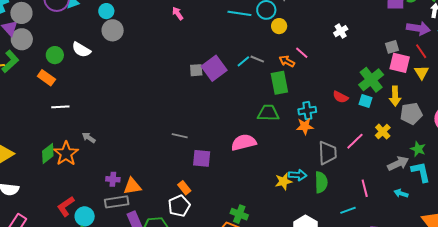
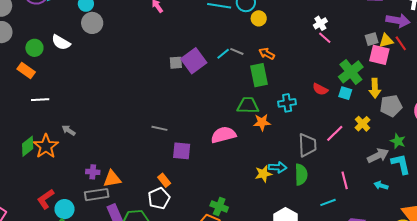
pink line: (302, 53) -> (325, 38), moved
yellow triangle: (422, 72) -> (386, 41), moved, turned 49
orange star: (305, 126) -> (262, 122), moved

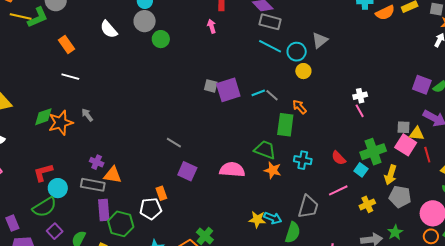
red line: (401, 43) -> (427, 155), moved
green circle: (34, 48) -> (161, 39), moved
pink line: (335, 133) -> (338, 190), moved

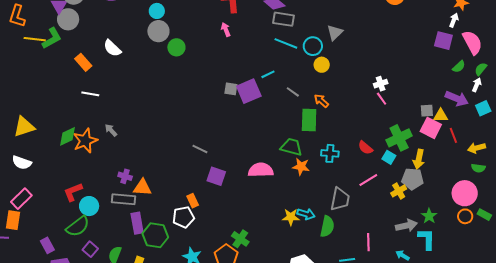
white semicircle: (109, 29) -> (112, 48), moved
purple square: (422, 85) -> (443, 41), moved
cyan line: (258, 93) -> (268, 74), moved
gray pentagon: (400, 197) -> (412, 179), moved

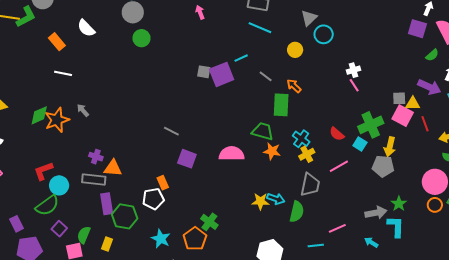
cyan circle: (313, 46) -> (324, 34), moved
green circle: (176, 47) -> (141, 38), moved
cyan cross: (330, 153) -> (301, 139), turned 30
yellow cross: (399, 191) -> (307, 154), moved
pink line: (368, 242) -> (337, 228), turned 66

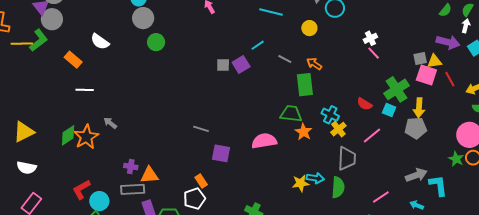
purple square: (222, 74) -> (241, 65), size x0.7
orange star: (272, 151) -> (304, 132), turned 30
green star: (399, 204) -> (456, 159), moved

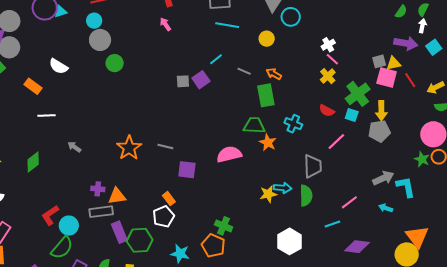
yellow cross: (338, 129) -> (328, 76), moved
orange star: (86, 137) -> (129, 148), moved

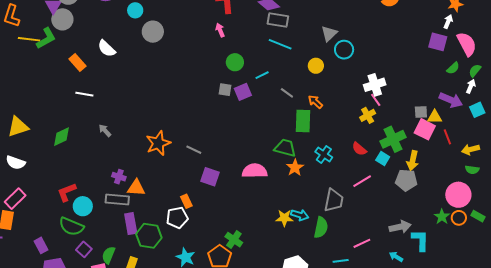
cyan circle: (94, 21) -> (135, 10), moved
white cross: (328, 45) -> (375, 85), size x1.5
green circle: (115, 63) -> (235, 62), moved
green semicircle: (62, 248) -> (71, 226), turned 60

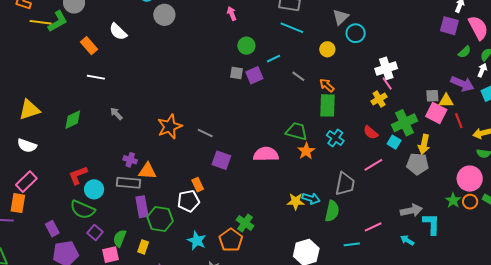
green rectangle: (303, 121) -> (327, 105), moved

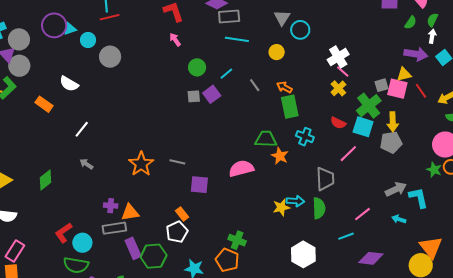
gray line: (298, 76) -> (255, 85), turned 32
white line: (96, 77) -> (82, 129), moved, turned -48
gray square: (432, 96) -> (381, 85), moved
cyan square: (394, 142) -> (363, 127), size x1.5

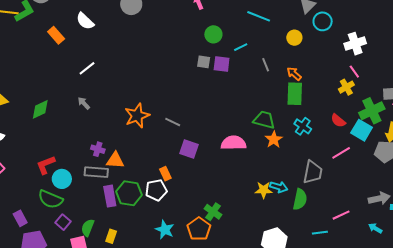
white cross: (338, 57) -> (355, 44), moved
purple square: (212, 94) -> (222, 64), turned 30
green hexagon: (154, 256) -> (129, 193), moved

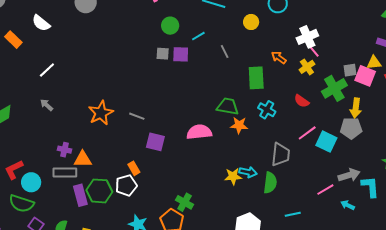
white cross: (355, 44) -> (307, 37), moved
orange arrow: (294, 74) -> (279, 57), moved
cyan square: (362, 130) -> (326, 142), moved
orange star: (274, 140) -> (239, 125), turned -30
pink line: (341, 215) -> (325, 190), moved

